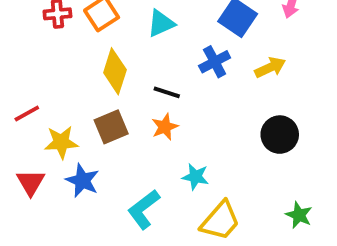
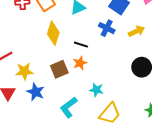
blue cross: (215, 62) -> (107, 28), turned -35
brown square: (111, 127) -> (59, 69), moved

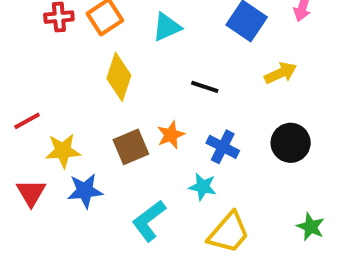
blue cross: (107, 28) -> (223, 147), moved
black line: (81, 45) -> (205, 87), moved
blue star: (36, 92) -> (85, 191), turned -30

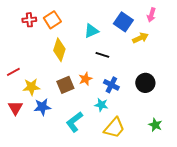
cyan triangle: (167, 27) -> (91, 31), moved
yellow arrow: (281, 73) -> (140, 38), moved

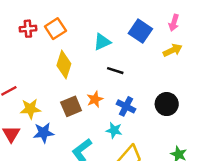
yellow arrow: (140, 38) -> (173, 50), moved

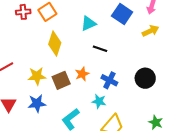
yellow star: (30, 109) -> (37, 76), moved

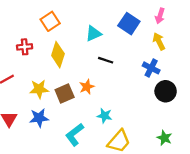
red cross: (23, 12) -> (25, 47), moved
yellow arrow: (150, 31) -> (159, 41), turned -91
black circle: (145, 78) -> (166, 91), moved
blue cross: (109, 80) -> (151, 68), moved

